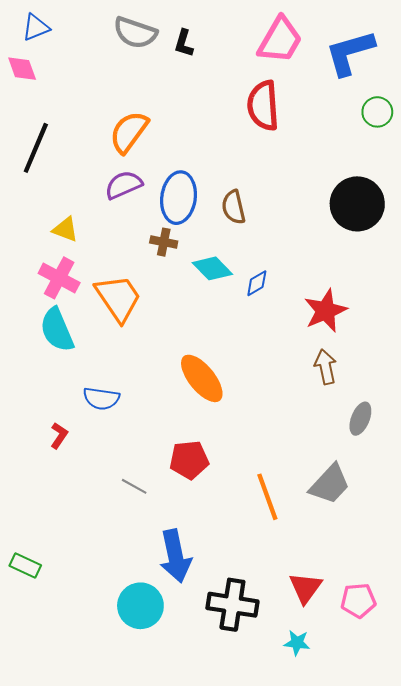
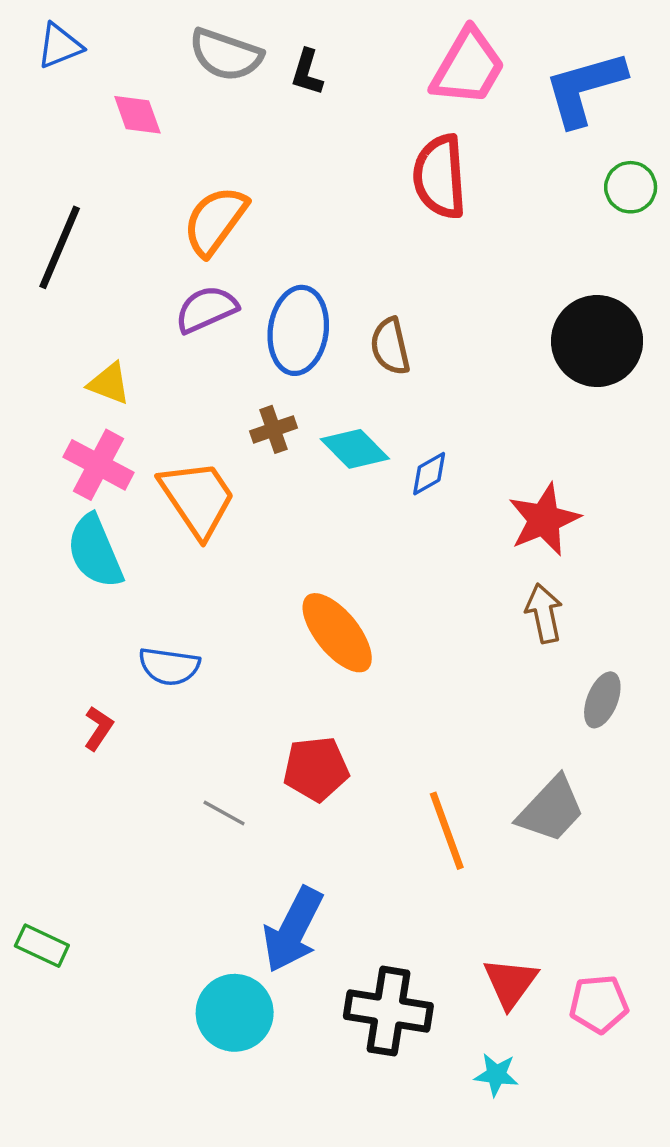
pink diamond: (22, 69) -> (137, 115), moved
brown cross: (164, 242) -> (274, 429), moved, turned -30
blue arrow: (175, 556) -> (293, 930), turned 39

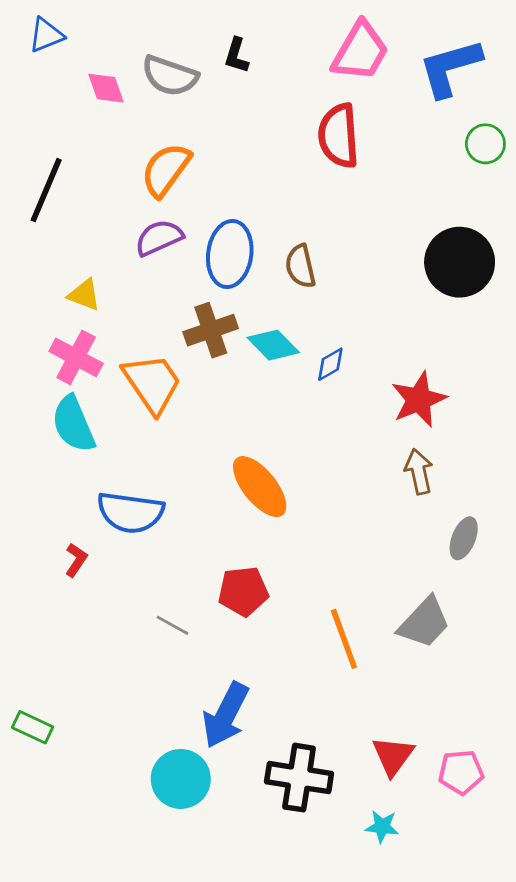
gray semicircle: (226, 55) -> (170, 76), moved
brown cross: (274, 429) -> (211, 330), size x1.5
blue semicircle: (169, 666) -> (130, 512), size x1.4

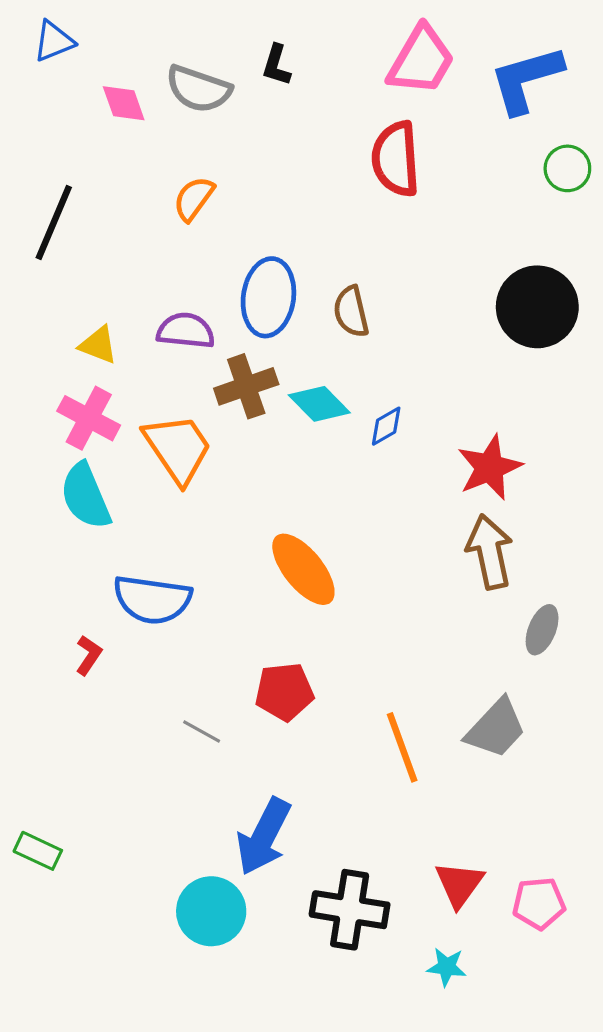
orange semicircle: (166, 170) -> (194, 199), size x0.7
purple semicircle: (159, 238) -> (186, 331), moved, turned 30
brown arrow: (419, 472) -> (490, 552), size x1.4

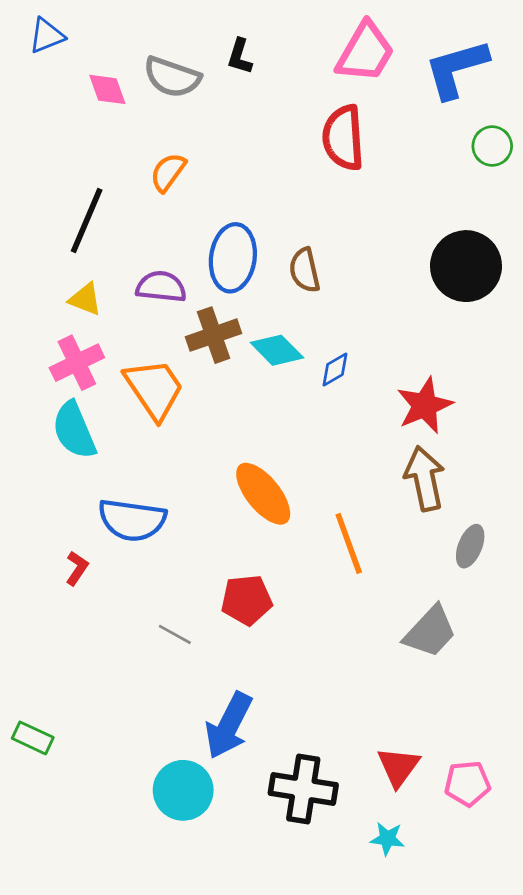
black line: (54, 223) -> (87, 221), moved
pink cross: (89, 418) -> (77, 363), turned 36
orange line: (402, 747) -> (349, 543), moved

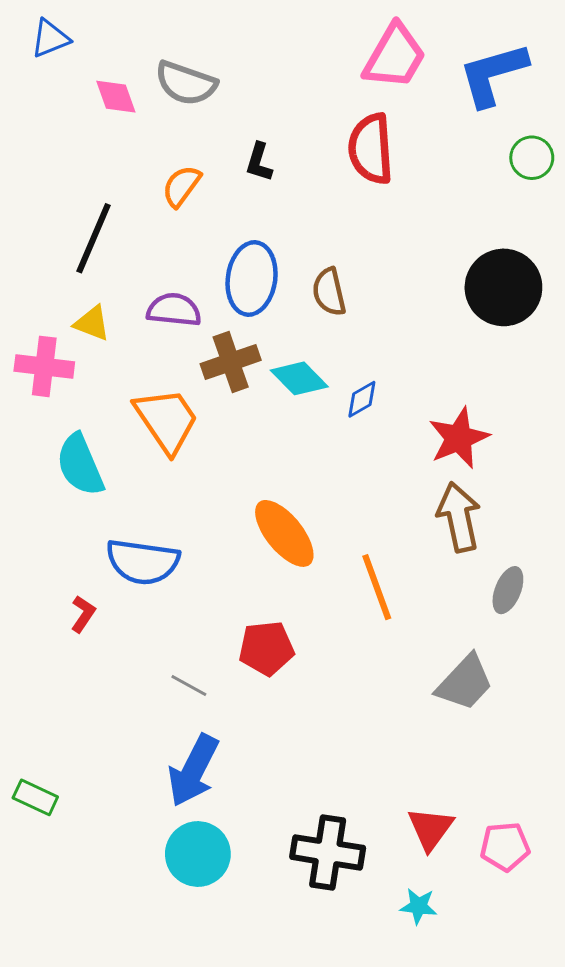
black L-shape: (240, 56) -> (259, 162), moved
pink cross: (77, 363) -> (44, 366), moved, turned 33
blue arrow: (229, 726) -> (193, 770), moved

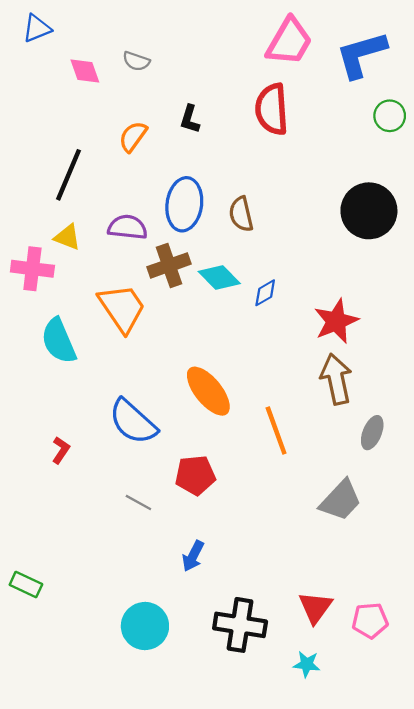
gray semicircle: (186, 83) -> (136, 61), size x0.6
blue semicircle: (143, 562) -> (133, 422), moved, turned 34
blue arrow: (193, 770) -> (193, 556), moved, size x0.6

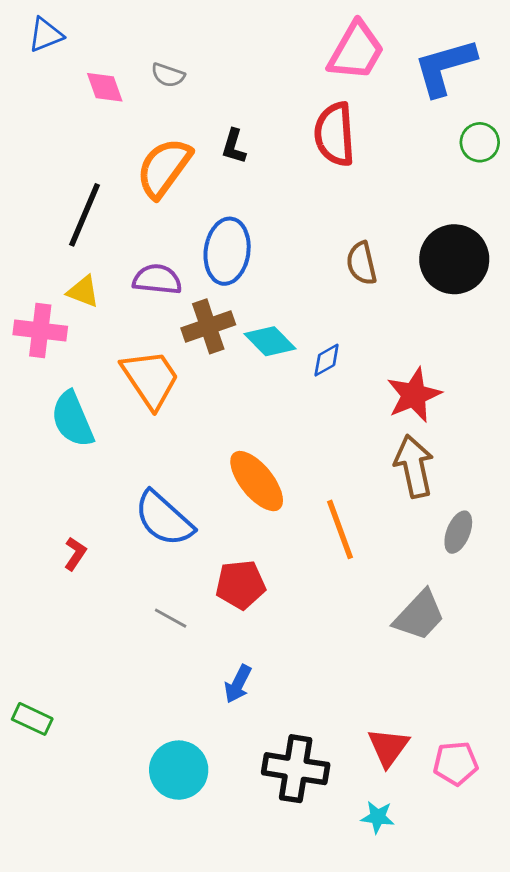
orange semicircle: (133, 137) -> (164, 168), size x1.6
brown semicircle: (241, 214) -> (361, 263), moved

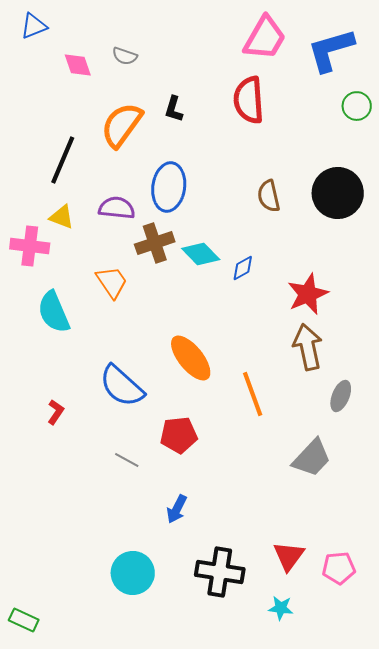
orange trapezoid: (150, 379) -> (112, 282), size x0.7
green rectangle: (32, 719) -> (24, 620), moved

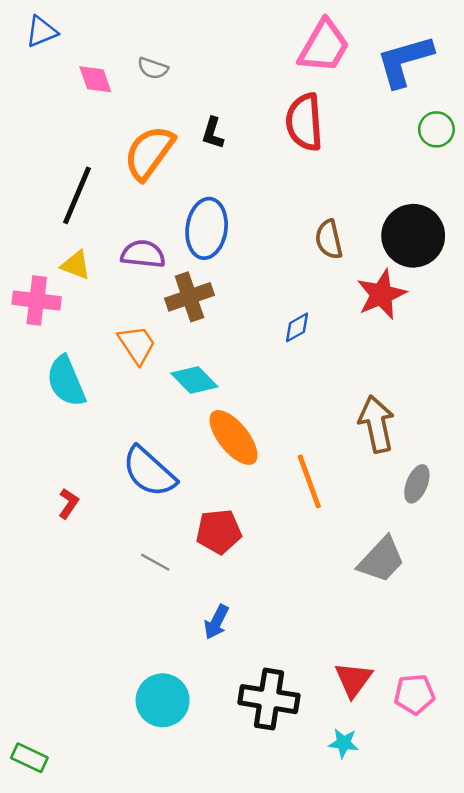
cyan diamond: (201, 254) -> (194, 380), moved
red star: (308, 294) -> (381, 294), moved

